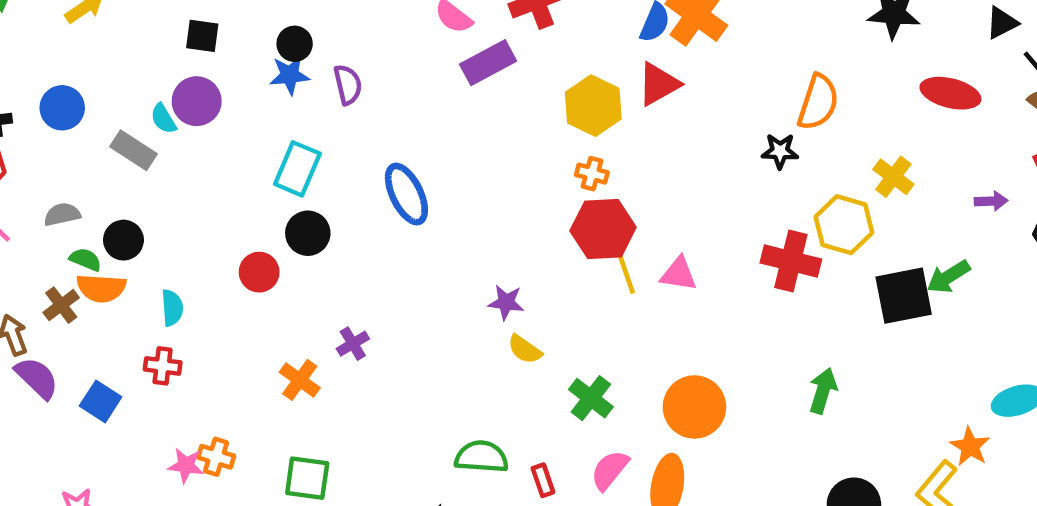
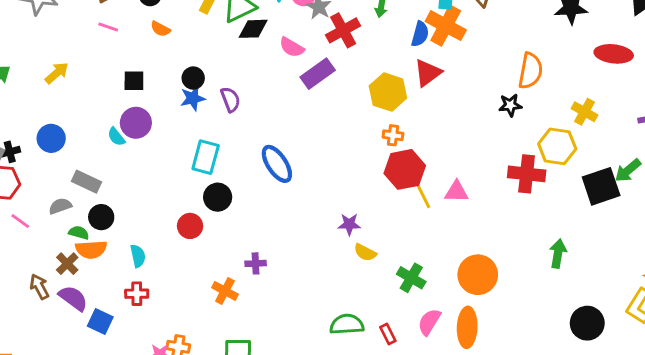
gray rectangle: (133, 150) -> (87, 182), moved
purple cross: (353, 344) -> (256, 263), turned 36
purple semicircle: (37, 378) -> (73, 298), moved

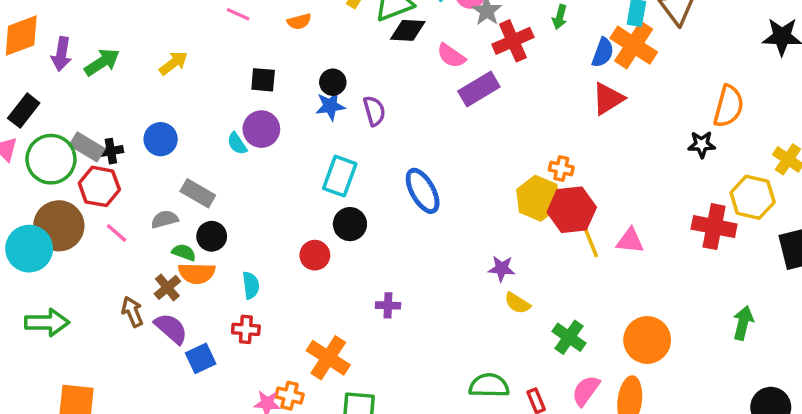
orange semicircle: (160, 29) -> (299, 21), turned -48
yellow hexagon: (388, 92) -> (538, 198), moved
orange cross: (225, 291) -> (328, 358), moved, size x1.4
blue square: (100, 321) -> (201, 358), turned 35

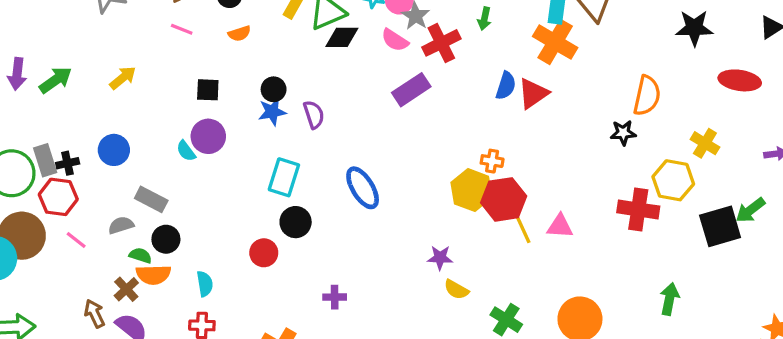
blue semicircle: (603, 52) -> (506, 86), moved
pink semicircle: (451, 56) -> (395, 40), moved
gray rectangle: (87, 147) -> (45, 160), turned 44

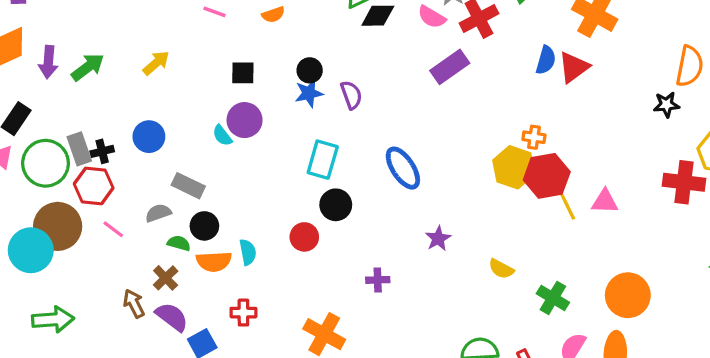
purple star: (440, 258) -> (438, 239), moved, turned -30
orange semicircle: (153, 275) -> (214, 261), moved
cyan semicircle: (205, 284) -> (248, 252), moved

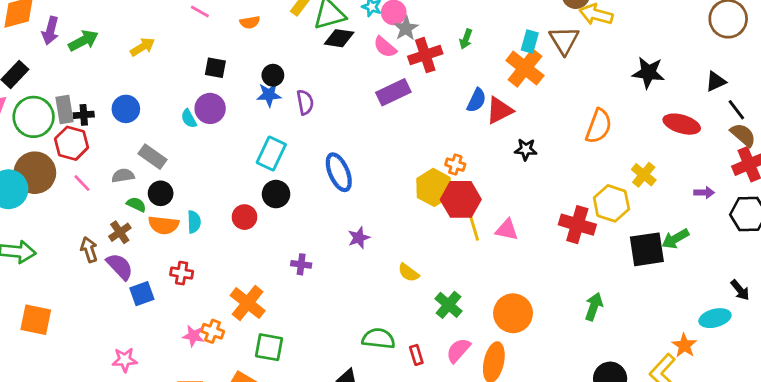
black star: (666, 105) -> (526, 149), moved

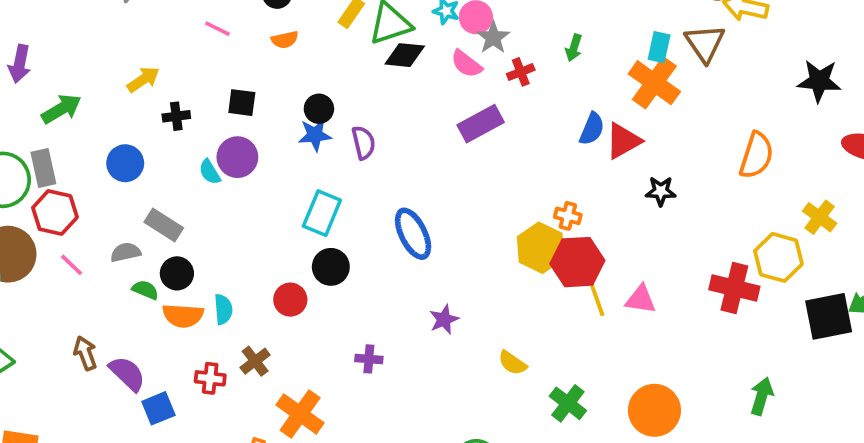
green arrow: (83, 41) -> (61, 109), moved
red cross: (425, 55) -> (521, 72), size x0.6
black cross: (84, 115) -> (176, 116), moved
brown cross: (120, 232) -> (255, 361), moved

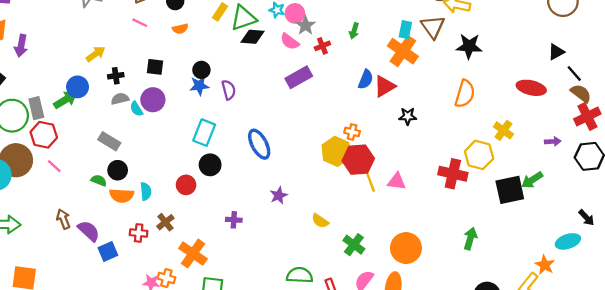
black star: (819, 81) -> (469, 46), moved
green arrow: (61, 109) -> (65, 100), moved
blue circle: (125, 163) -> (78, 87), moved
gray semicircle: (126, 252) -> (120, 99), moved

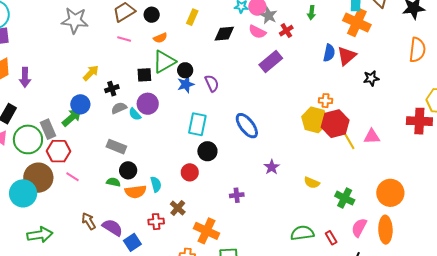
green triangle: (243, 18) -> (164, 62), moved

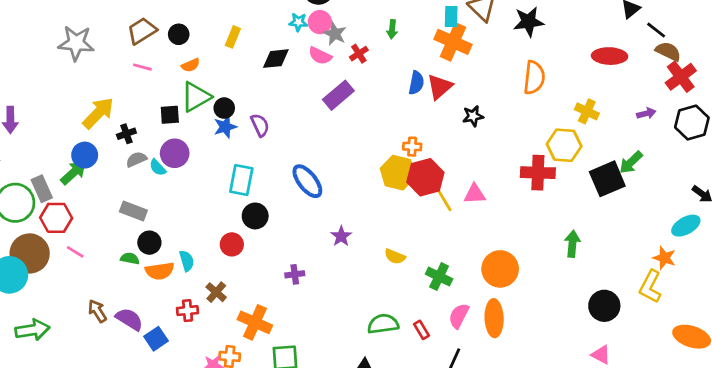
yellow arrow: (91, 73) -> (98, 113), size x1.5

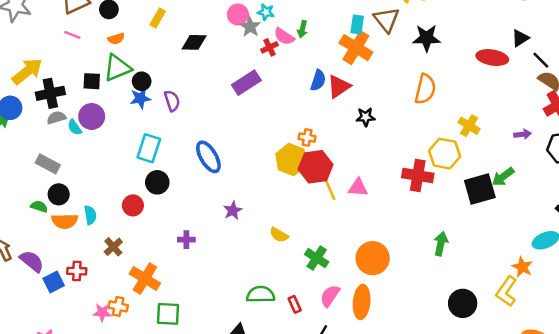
cyan star: (298, 22) -> (266, 12), moved
pink semicircle: (320, 56) -> (284, 36), moved
red ellipse: (610, 56) -> (492, 58), moved
black cross: (126, 134) -> (50, 93), size x1.6
red cross: (188, 311) -> (77, 271), moved

